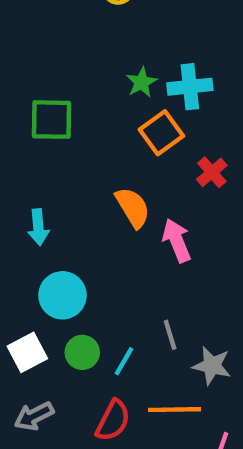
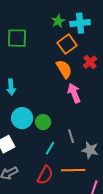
orange semicircle: (133, 207) -> (64, 69), moved
green circle: (82, 352) -> (43, 122), moved

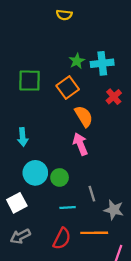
orange square: (67, 44) -> (68, 87), moved
red cross: (90, 62) -> (114, 97), moved
pink arrow: (74, 93) -> (80, 144), moved
cyan line: (50, 148) -> (68, 207), turned 56

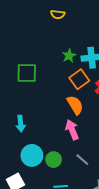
orange square: (68, 87) -> (79, 79), moved
gray line: (92, 194) -> (82, 160), moved, turned -32

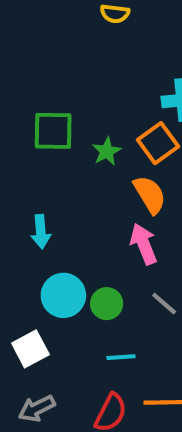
green star: (69, 56) -> (107, 151), moved

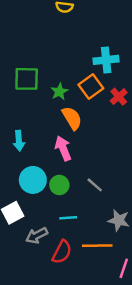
orange semicircle: (150, 195) -> (72, 118), moved
pink arrow: (144, 244) -> (63, 148), moved
gray arrow: (37, 409) -> (37, 235), moved

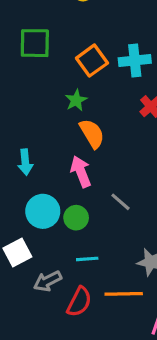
green square: (27, 79) -> (35, 43), moved
orange square: (91, 86) -> (92, 61), moved
gray line: (95, 185) -> (121, 202), moved

